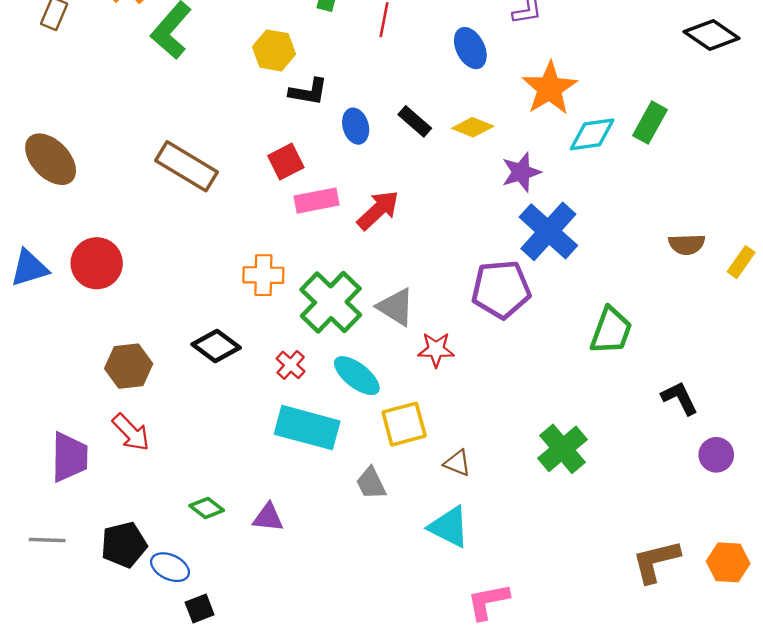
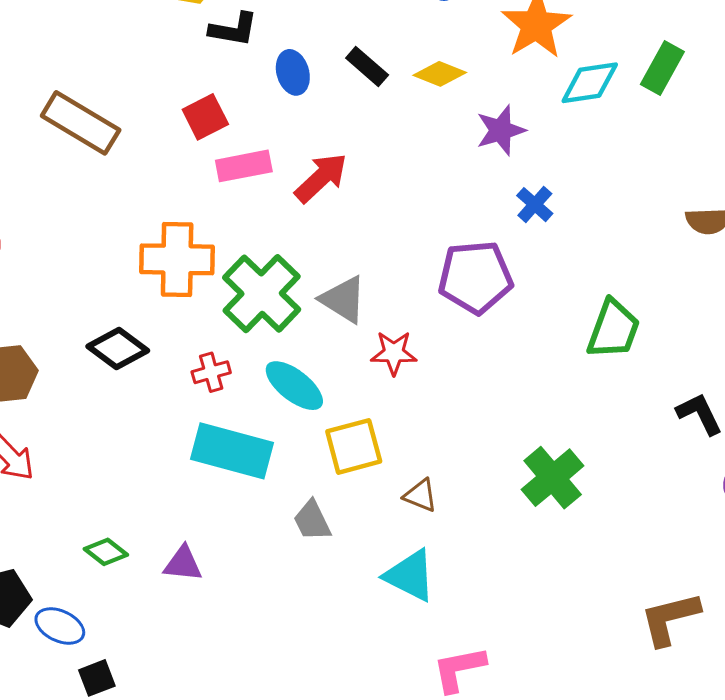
blue cross: (548, 231) -> (535, 205), size x0.5
orange cross: (263, 275) -> (177, 259), size x1.4
red cross: (291, 365) -> (211, 372), turned 32

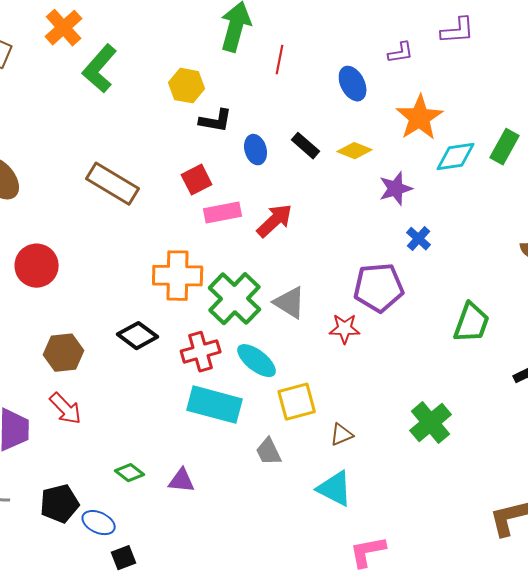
red star: (394, 353) -> (345, 329), moved
red cross: (211, 372) -> (201, 352), size x1.5
brown triangle: (420, 495) -> (342, 435), turned -45

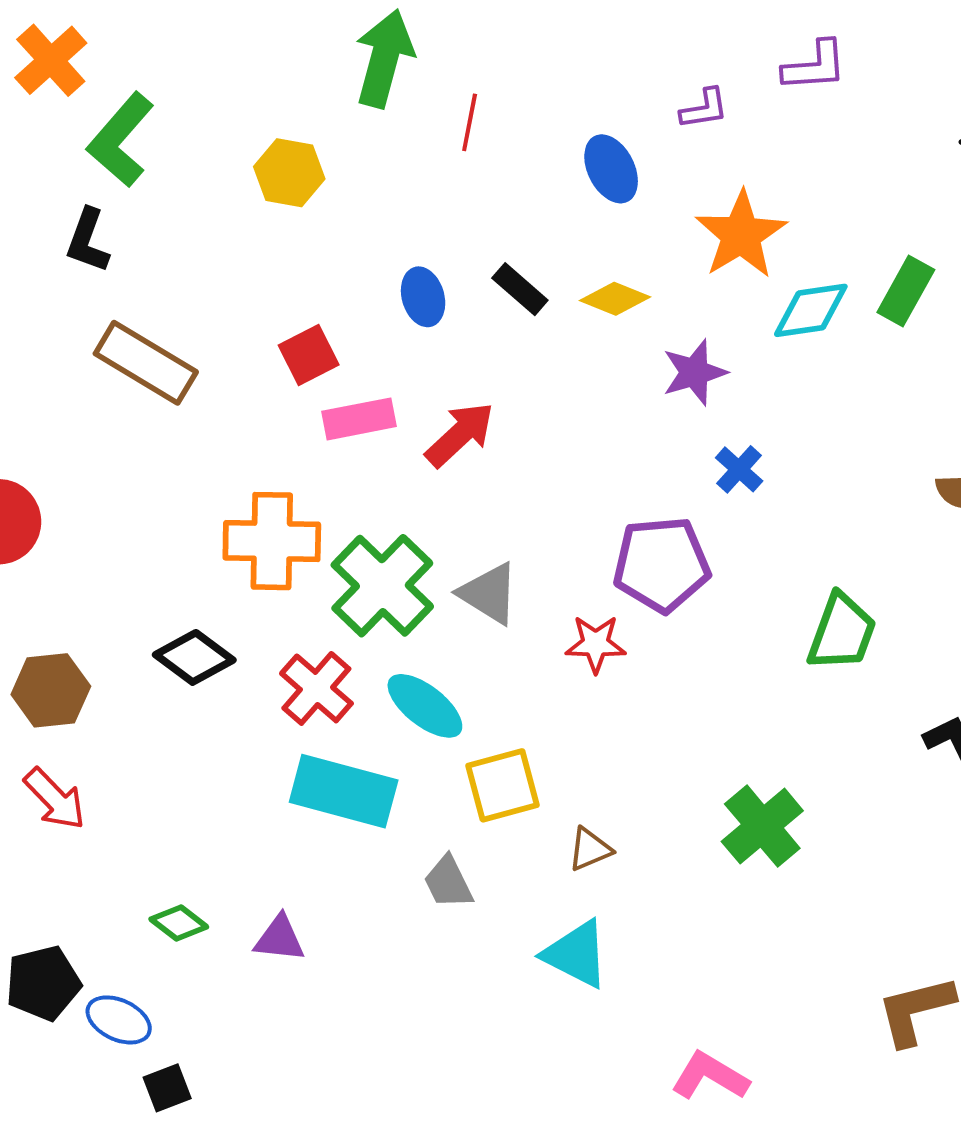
black L-shape: (216, 121) -> (88, 241), moved, turned 100
red cross: (201, 352) -> (316, 688), turned -33
pink L-shape: (368, 552) -> (710, 1076), moved, turned 42

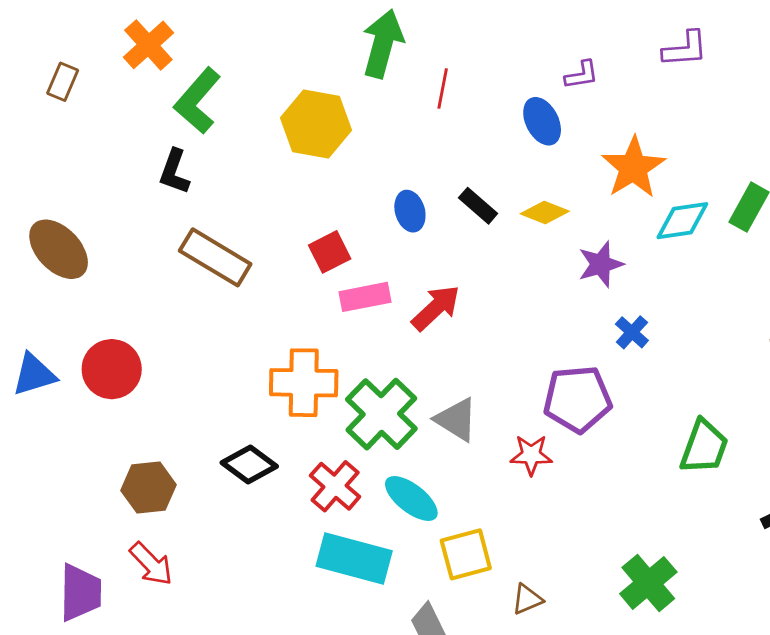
purple L-shape: (704, 109) -> (582, 75), moved
yellow hexagon: (289, 173) -> (316, 124), size x1.4

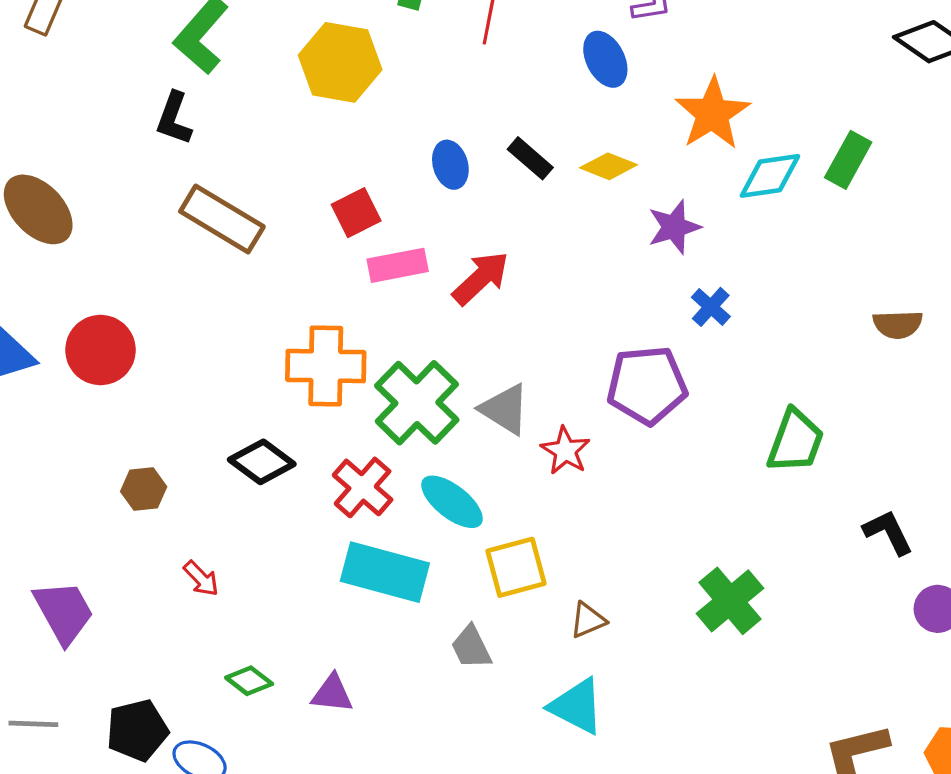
red star: (531, 455) -> (565, 451), moved, turned 30
brown hexagon: (148, 488) -> (144, 489), size x0.7
red arrow: (151, 564) -> (201, 579), moved, size x0.7
purple trapezoid: (80, 592) -> (64, 612), turned -30

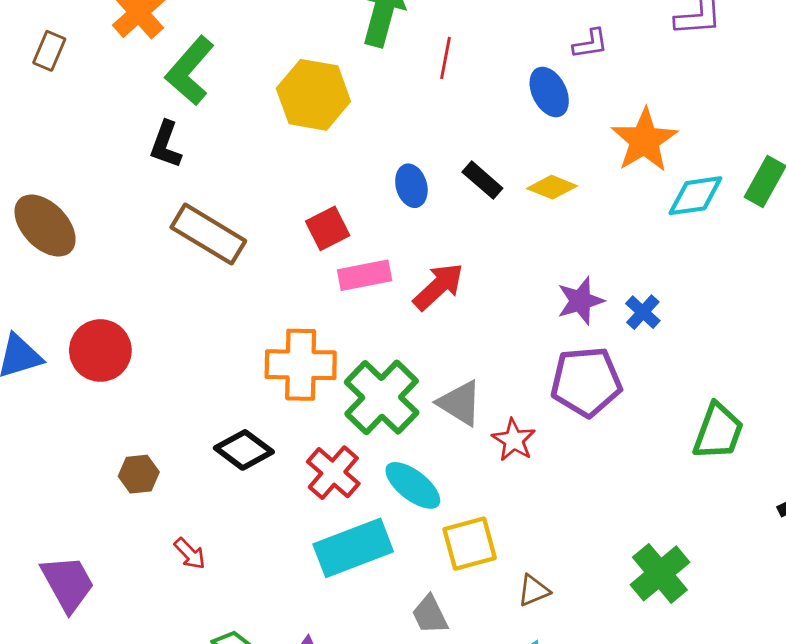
purple star: (674, 227) -> (580, 301), moved
cyan rectangle: (385, 572) -> (353, 548), turned -36

